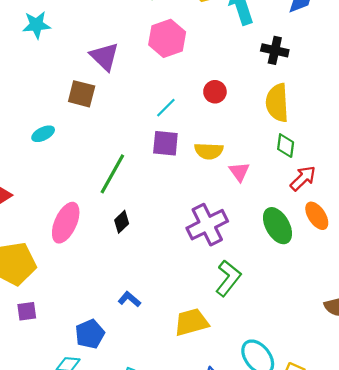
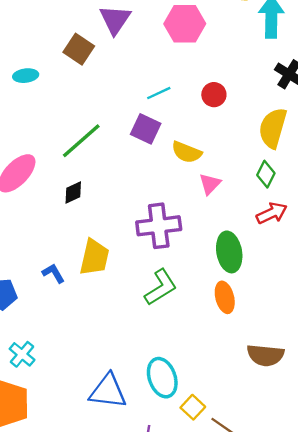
orange ellipse: (317, 216) -> (225, 297), moved
yellow trapezoid: (191, 322) -> (94, 257), moved, turned 99

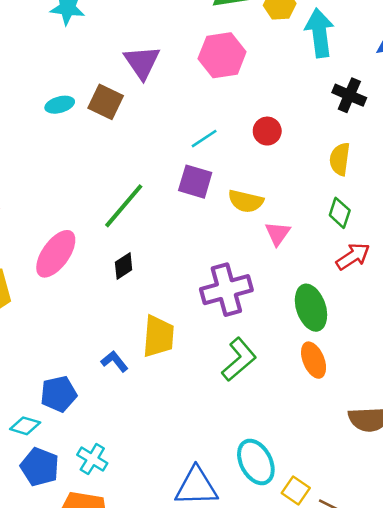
cyan ellipse: (26, 76) -> (60, 105), moved
yellow semicircle: (273, 128) -> (340, 159), size x0.7

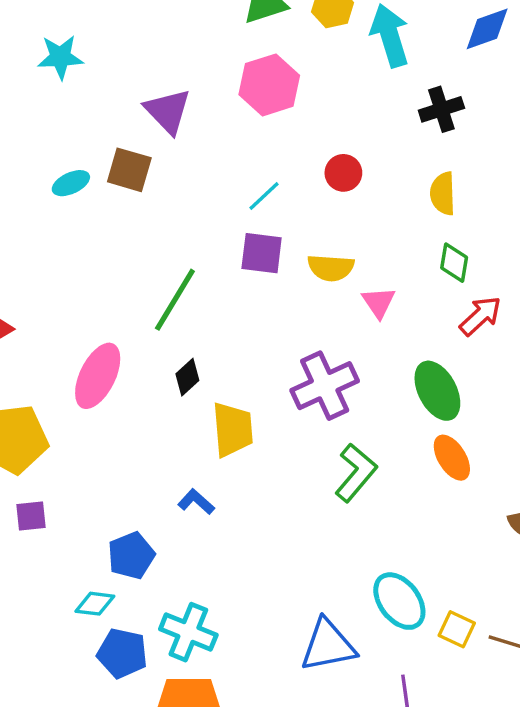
black cross: (349, 95) -> (441, 109), turned -32
yellow trapezoid: (158, 336) -> (233, 429), moved
cyan cross: (92, 459) -> (188, 632), size x1.4

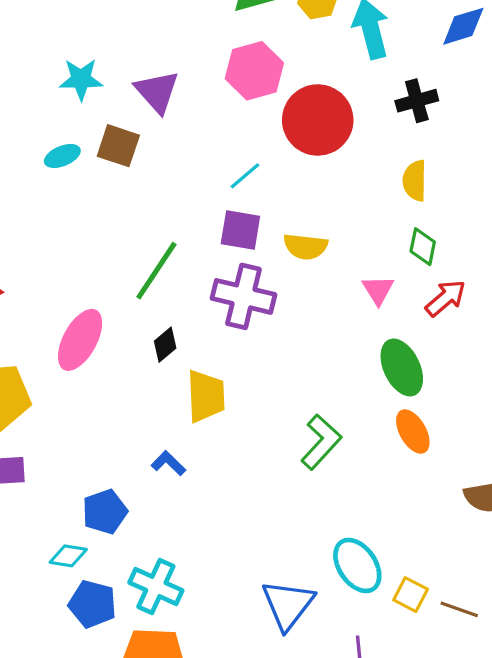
cyan star: (60, 57) -> (81, 79), moved
red circle: (343, 173) -> (318, 120), moved, size x2.0
pink triangle: (379, 302) -> (378, 290), moved
purple cross: (325, 386) -> (244, 296), moved, turned 36
blue triangle: (328, 645) -> (288, 605), turned -44

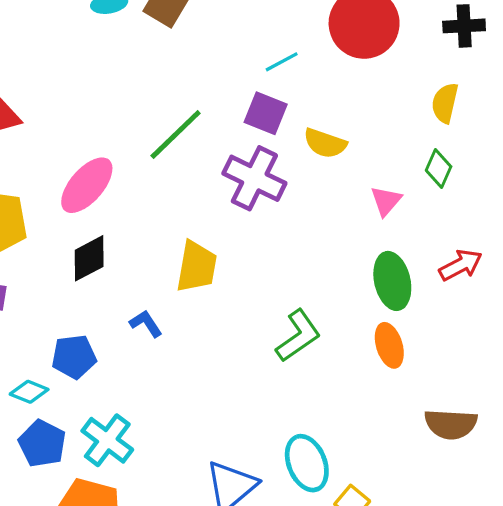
red arrow: (446, 298) -> (461, 265), moved
black diamond: (165, 345) -> (89, 258), moved, size x1.4

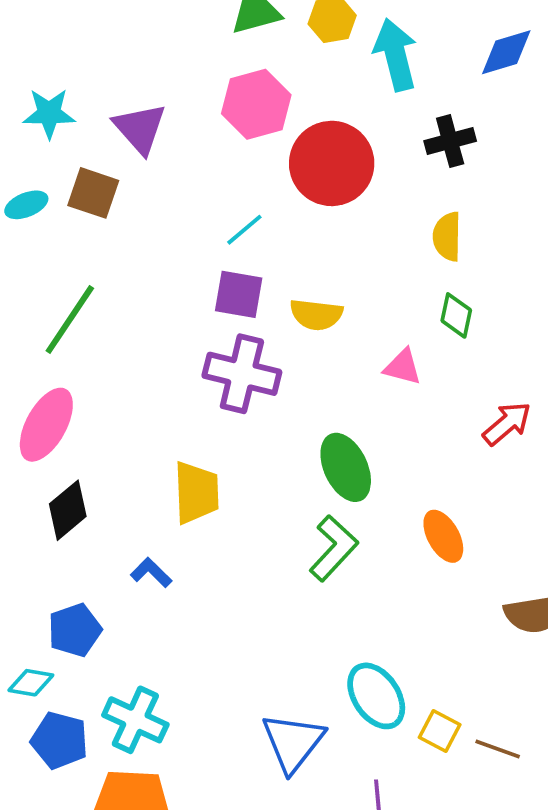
green line: (176, 135) -> (70, 319), moved
pink triangle: (386, 201) -> (403, 367), turned -44
green ellipse: (392, 281) -> (346, 467), moved

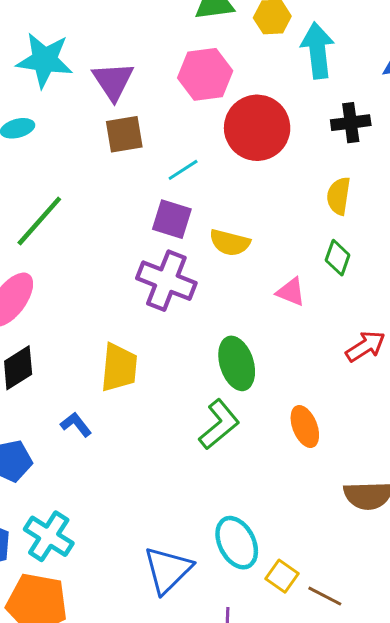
cyan star: (49, 113) -> (45, 60), size x1.4
brown square: (93, 193) -> (124, 134), moved, turned -36

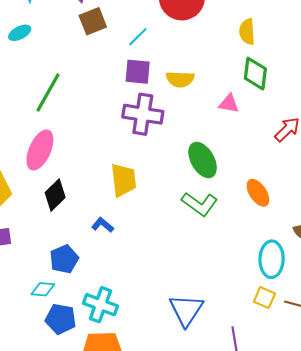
green diamond: (338, 258) -> (255, 74), size x1.4
green L-shape: (219, 424) -> (200, 204), turned 88
cyan ellipse: (237, 543) -> (272, 259), moved, turned 40

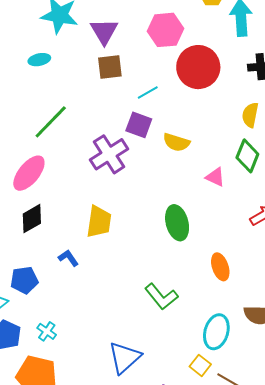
purple cross: (143, 114) -> (109, 154), moved, turned 33
green L-shape: (200, 204) -> (161, 297), moved
cyan cross: (101, 305) -> (47, 331), size x0.6

